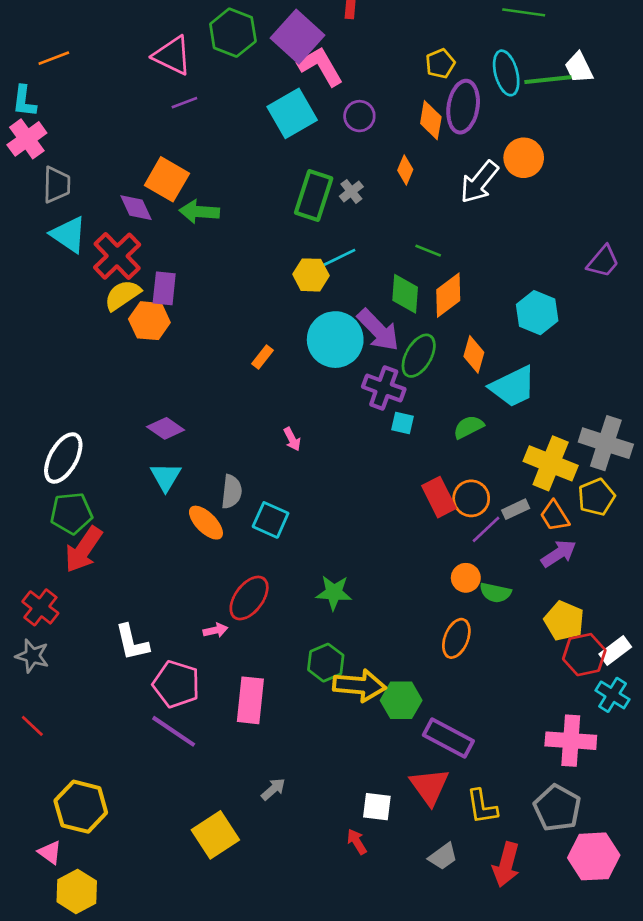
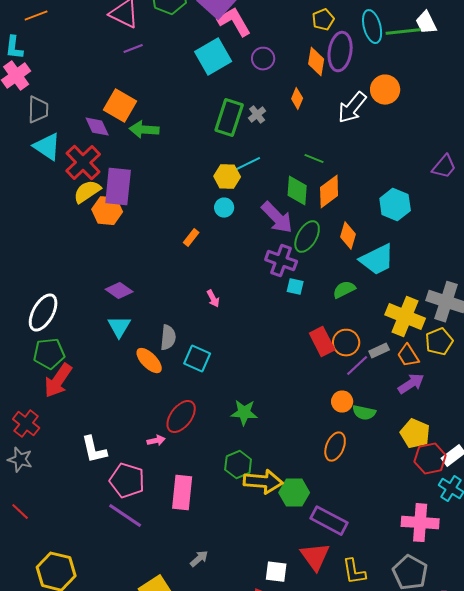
purple rectangle: (164, 288) -> (118, 187), size x1.5
cyan circle: (335, 340) -> (224, 208), moved, size x0.5

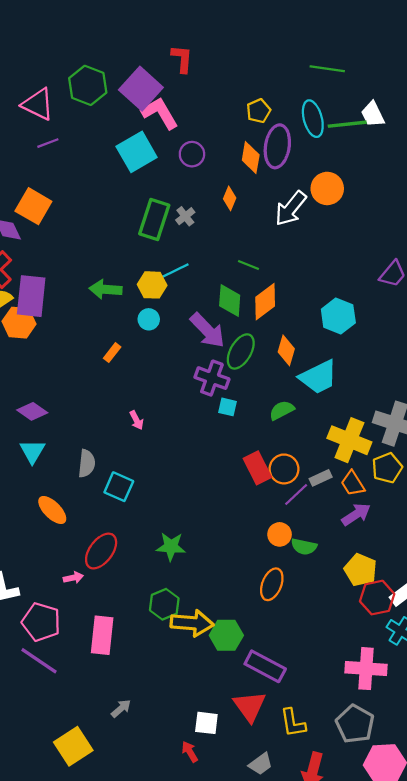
green arrow: (144, 130) -> (105, 289), moved
orange ellipse: (149, 361) -> (52, 510), moved

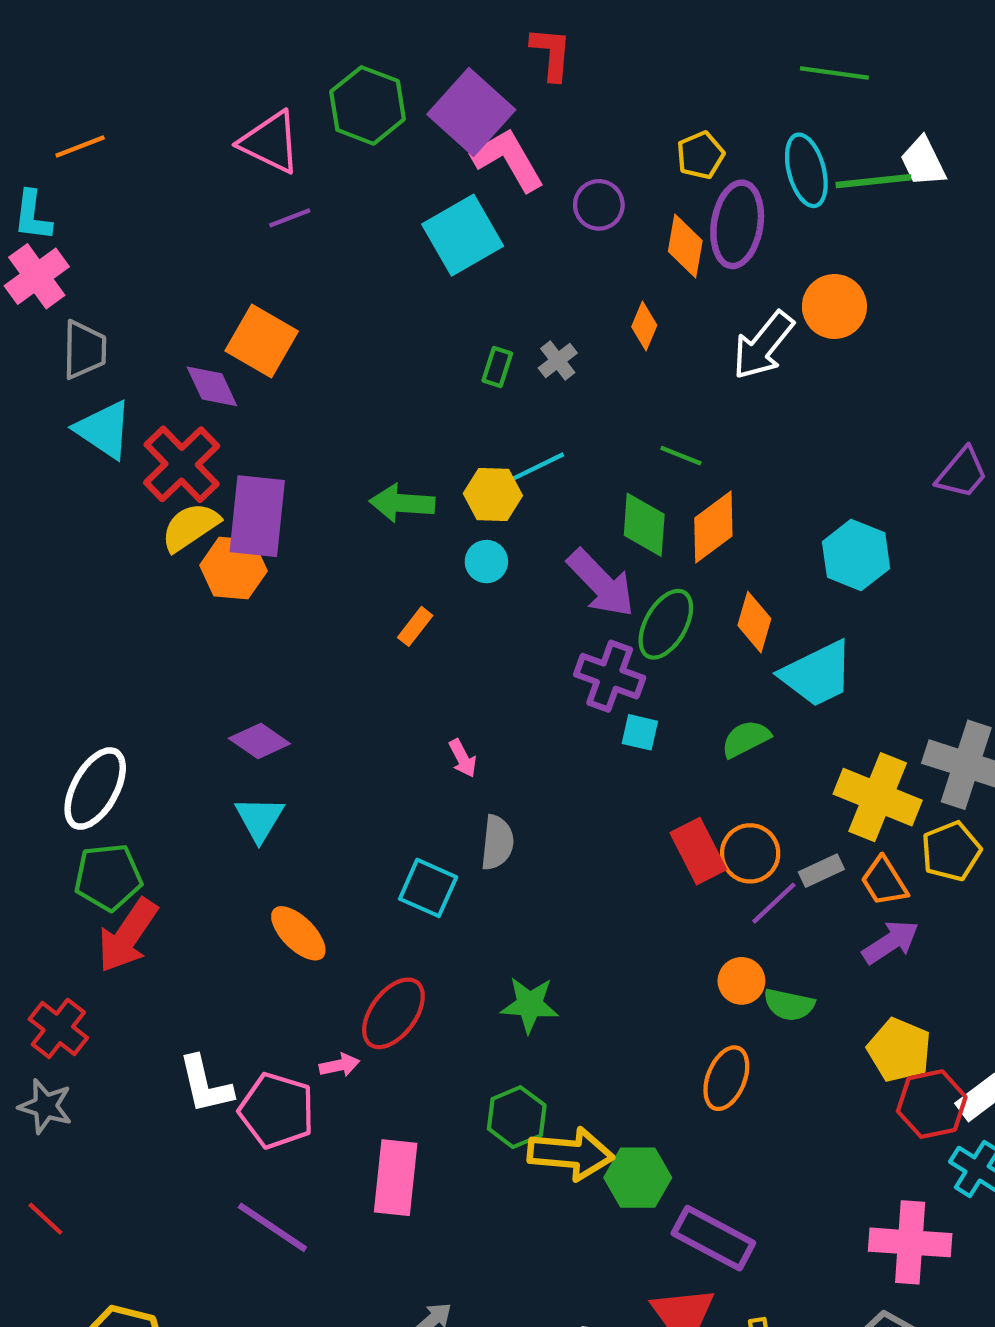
purple circle: (192, 154) -> (599, 205), moved
green rectangle: (154, 220) -> (497, 367), size x0.5
gray semicircle: (87, 463) -> (497, 843), moved
pink pentagon: (41, 622) -> (277, 1111), moved

